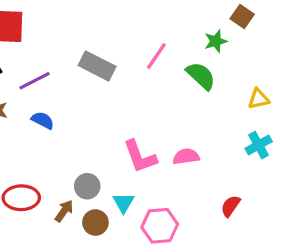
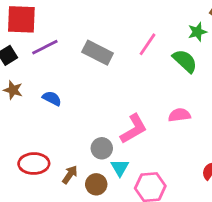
purple line: (34, 81) -> (45, 47), moved
pink L-shape: (140, 157) -> (134, 129), turned -100
pink semicircle: (186, 157) -> (179, 115), moved
gray circle: (87, 186) -> (102, 148), moved

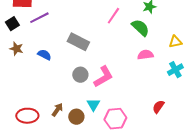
gray rectangle: (98, 53) -> (78, 42), moved
pink semicircle: (179, 115) -> (145, 55), moved
gray circle: (102, 148) -> (80, 75), moved
red ellipse: (34, 164) -> (27, 116), moved

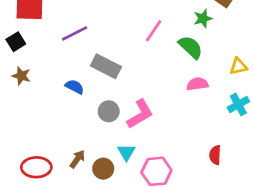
purple line: (39, 18) -> (75, 33), moved
blue semicircle: (44, 55) -> (75, 87), moved
red semicircle: (158, 107) -> (215, 155), turned -32

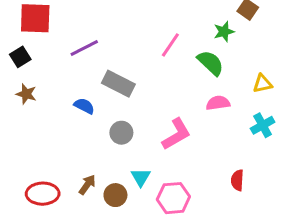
pink L-shape: (140, 114) -> (176, 134), moved

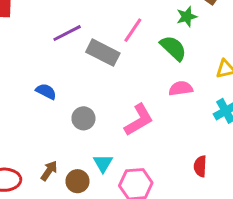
purple line: (84, 48) -> (67, 33), moved
gray rectangle: (118, 84) -> (103, 53), moved

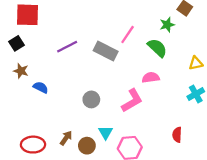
purple line: (67, 33) -> (67, 47), moved
pink semicircle: (181, 88) -> (151, 77), moved
blue semicircle: (46, 91) -> (41, 87), moved

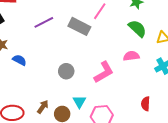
green semicircle: (157, 48) -> (137, 29), moved
pink semicircle: (151, 77) -> (131, 56), moved

